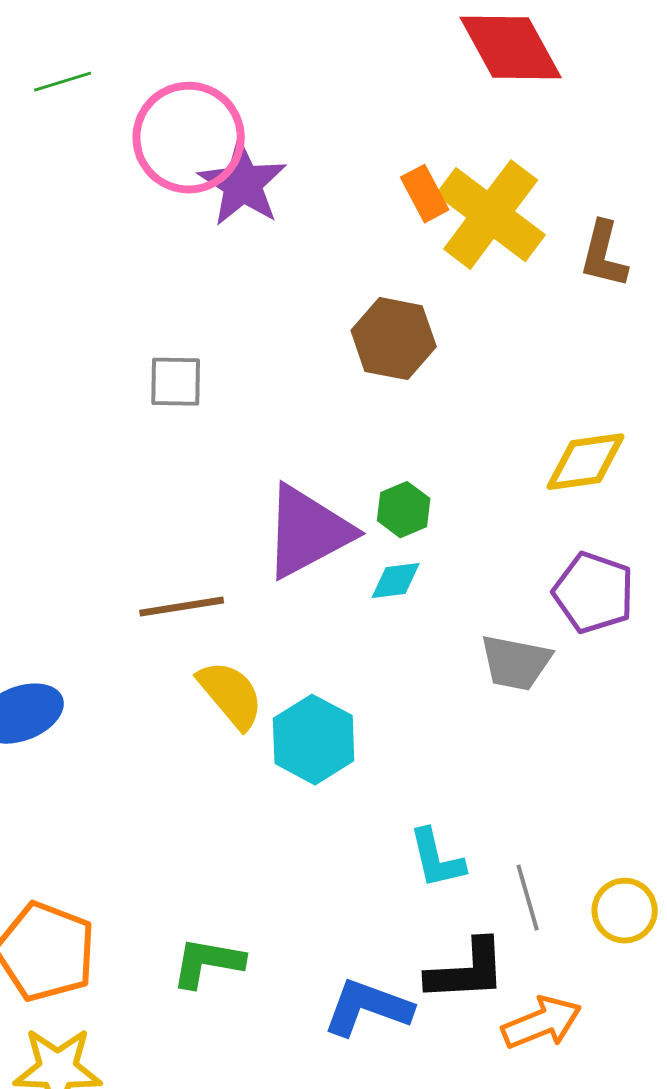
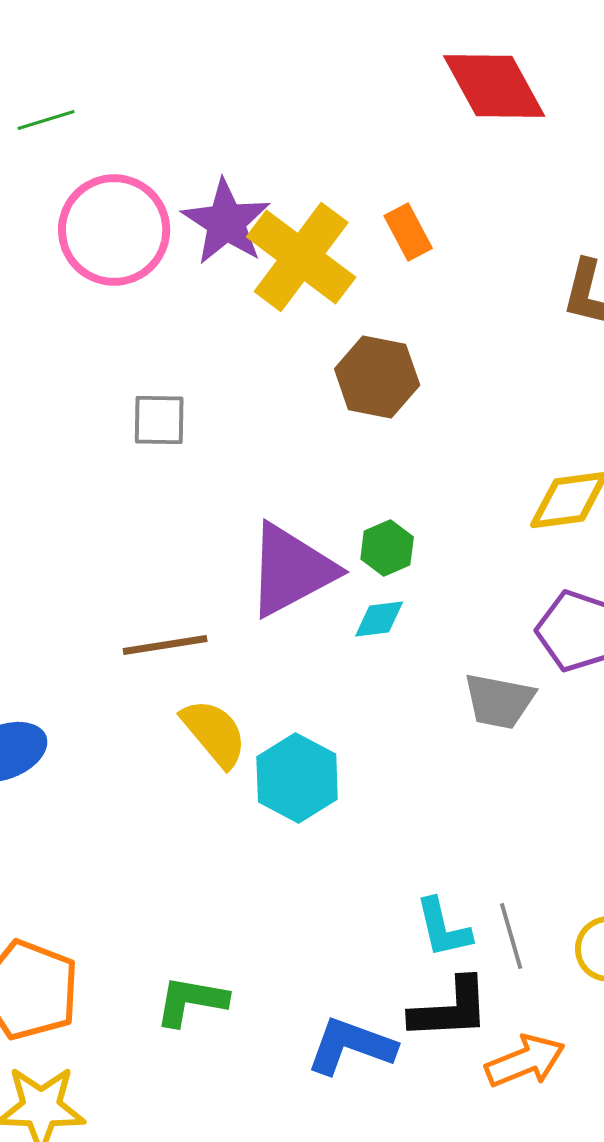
pink circle: (189, 138) -> (114, 230), moved
yellow cross: (491, 215) -> (301, 257), moved
cyan L-shape: (437, 859) -> (443, 928), moved

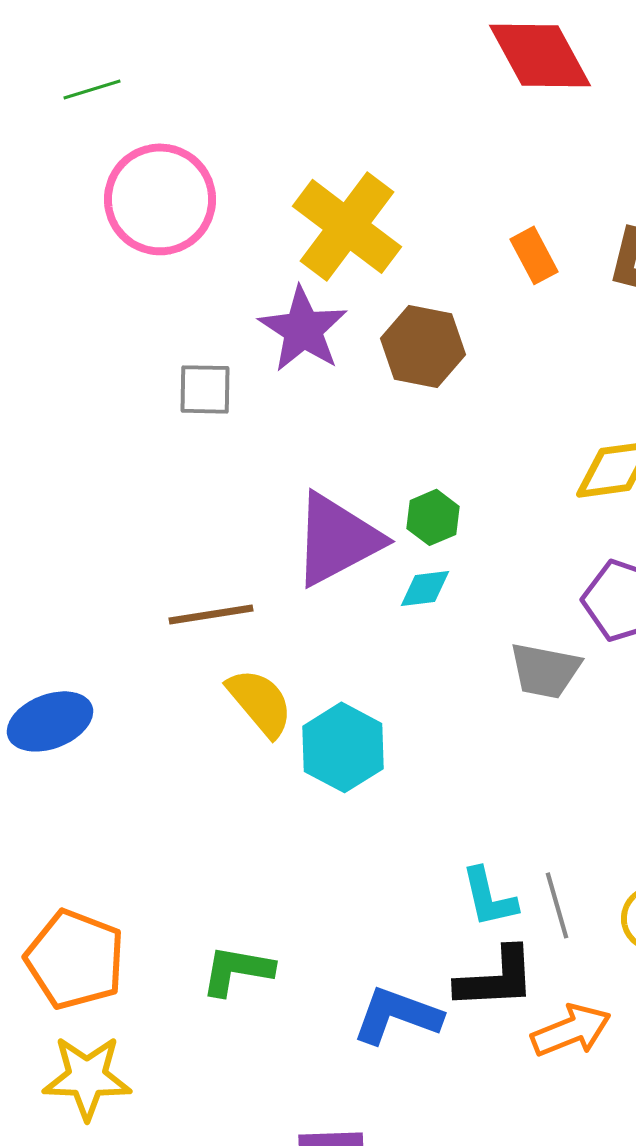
purple star: (226, 222) -> (303, 329), moved
orange rectangle: (408, 232) -> (534, 255), moved

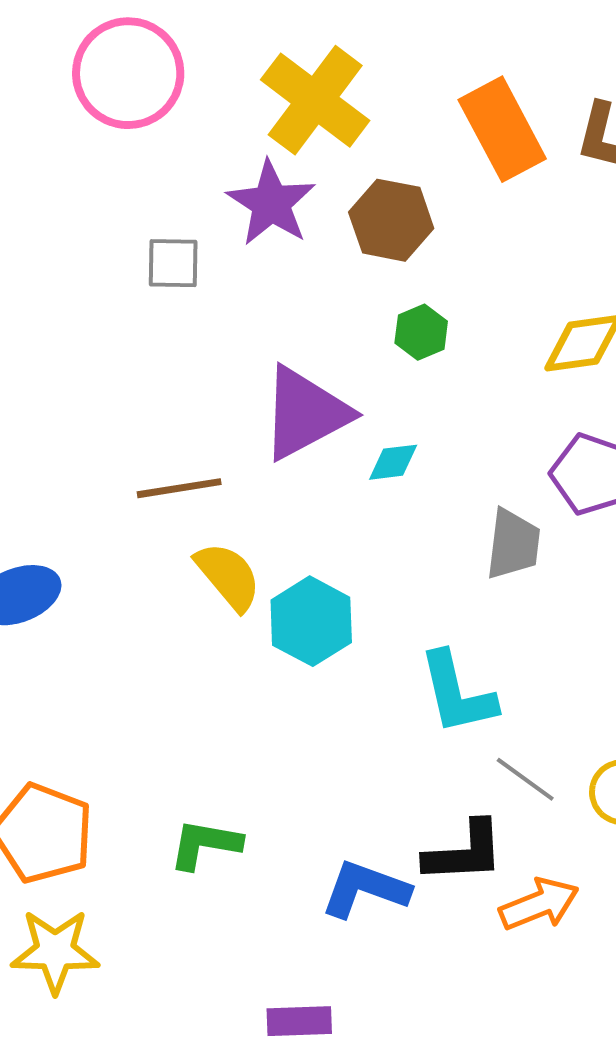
orange rectangle: (534, 255) -> (502, 129), size x1.8
green hexagon: (433, 517) -> (421, 332), moved
gray trapezoid: (545, 670) -> (513, 544), turned -94
cyan L-shape: (489, 897) -> (457, 693), moved, size x1.4
gray line: (557, 905) -> (525, 779), turned -38

